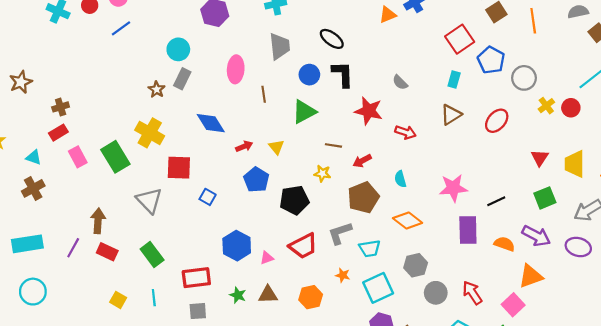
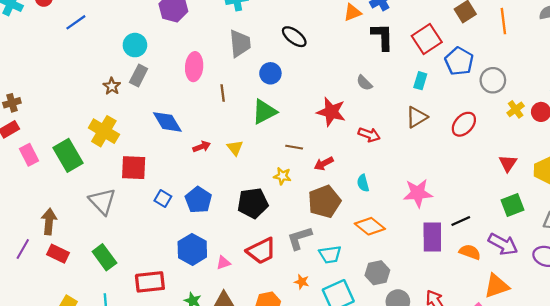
black L-shape: (343, 74) -> (382, 37), moved
blue pentagon: (256, 180) -> (198, 200), moved
black line: (496, 201) -> (461, 221), moved

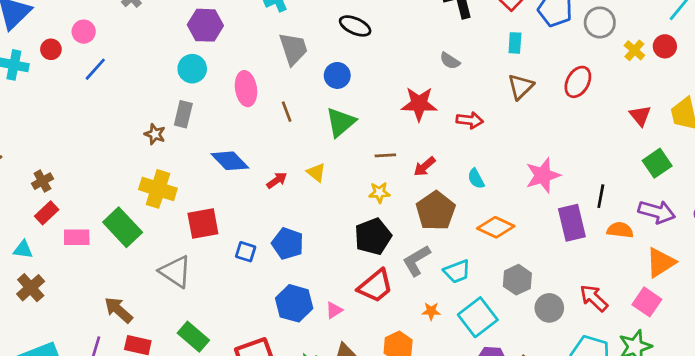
cyan circle: (135, 45) -> (192, 69), moved
pink rectangle: (29, 155) -> (77, 237), turned -50
black pentagon: (253, 203) -> (373, 237), moved
black line: (461, 221) -> (601, 196), turned -42
brown arrow: (49, 222) -> (118, 310), turned -40

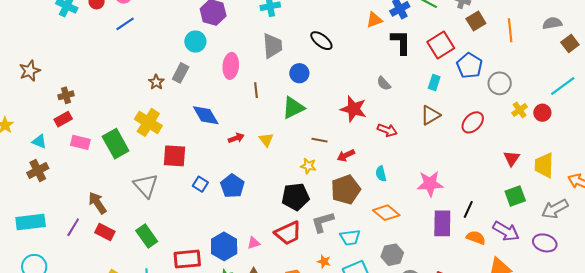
blue hexagon: (294, 303) -> (224, 246), moved

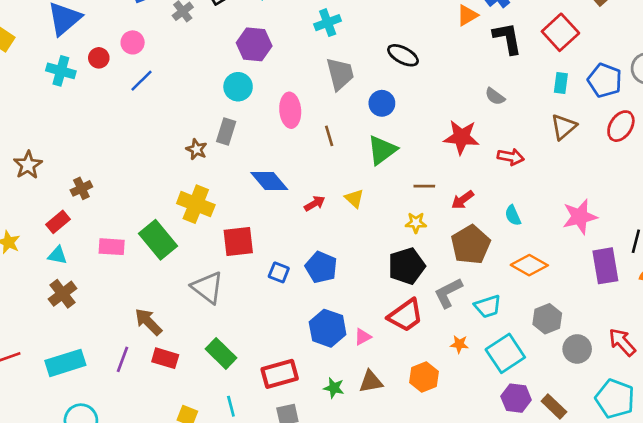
blue pentagon: (470, 66) -> (605, 80), moved
red rectangle: (63, 119) -> (58, 222), moved
blue hexagon: (224, 246) -> (328, 328), moved

